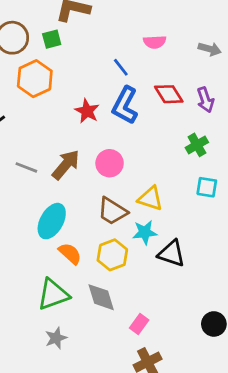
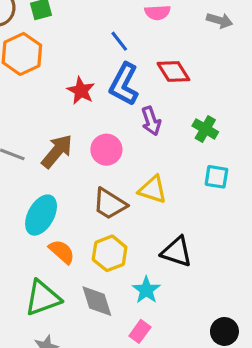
purple arrow: (205, 100) -> (151, 121), moved
green cross: (197, 145) -> (205, 129), turned -30
cyan star: (145, 232) -> (146, 290), moved, turned -30

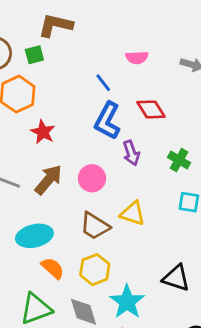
red star: (81, 91) -> (43, 132), moved
cyan ellipse: (41, 215) -> (34, 236), turned 48
black triangle: (177, 252) -> (176, 278), moved
cyan star: (146, 290) -> (127, 302), size x1.4

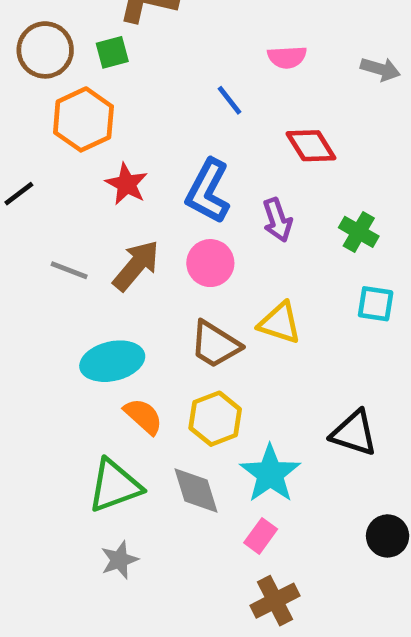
blue L-shape: (107, 121) -> (208, 191), moved

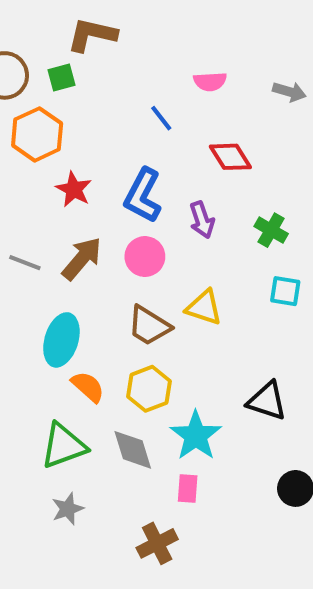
cyan ellipse: (112, 361) -> (61, 340), turned -60
pink rectangle: (261, 536) -> (188, 488), turned -32
brown cross: (275, 601) -> (157, 543), moved

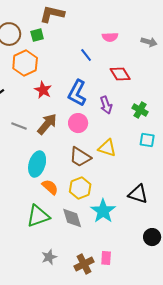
pink rectangle: (188, 488) -> (106, 258), moved
gray star: (68, 509) -> (49, 257), moved

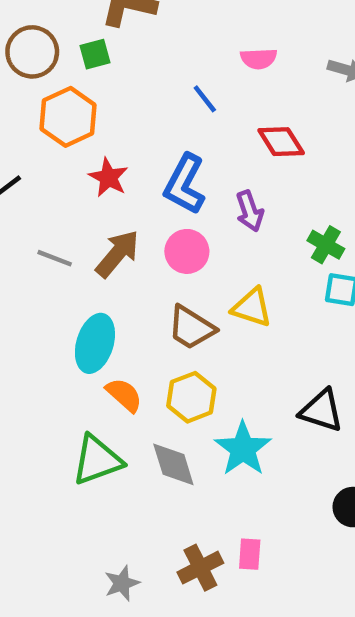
green cross: (140, 110) -> (326, 245), moved
gray star: (49, 257) -> (122, 583), moved

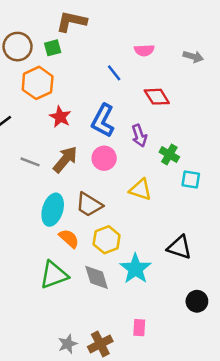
green cross: (326, 245) -> (169, 154), moved
brown trapezoid: (191, 328) -> (89, 205), moved
brown cross: (200, 568) -> (100, 344), moved

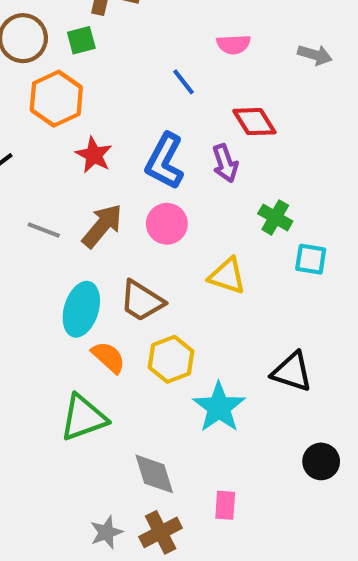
purple arrow: (139, 136) -> (225, 163), moved
gray diamond: (97, 277) -> (154, 474), moved

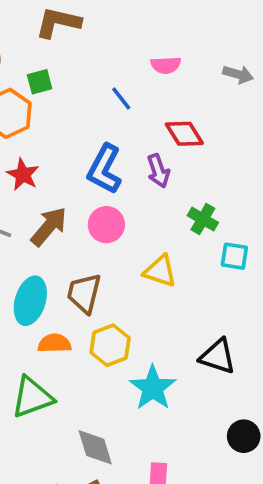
green square: (81, 40) -> (40, 82), moved
red star: (94, 155) -> (23, 175), moved
brown trapezoid: (142, 301) -> (84, 293), turned 72
orange semicircle: (108, 357) -> (54, 343), turned -44

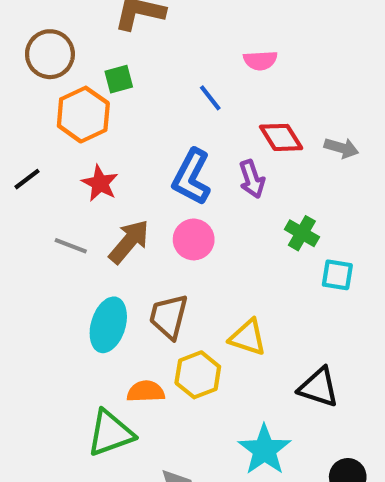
gray arrow: (238, 74) -> (341, 148), moved
yellow triangle: (160, 271) -> (248, 337), moved
orange semicircle: (54, 343) -> (146, 391), moved
cyan star: (153, 388) -> (264, 450), moved

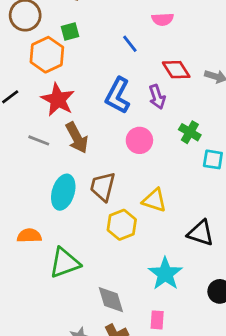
red star: (100, 183) -> (58, 100), size x1.4
pink circle: (194, 239) -> (139, 140), moved
brown arrow: (129, 242) -> (77, 138), turned 112
orange semicircle: (146, 391) -> (29, 236), moved

